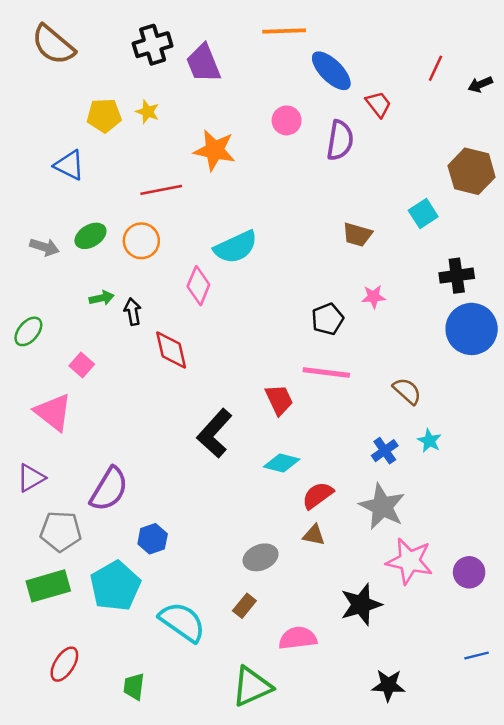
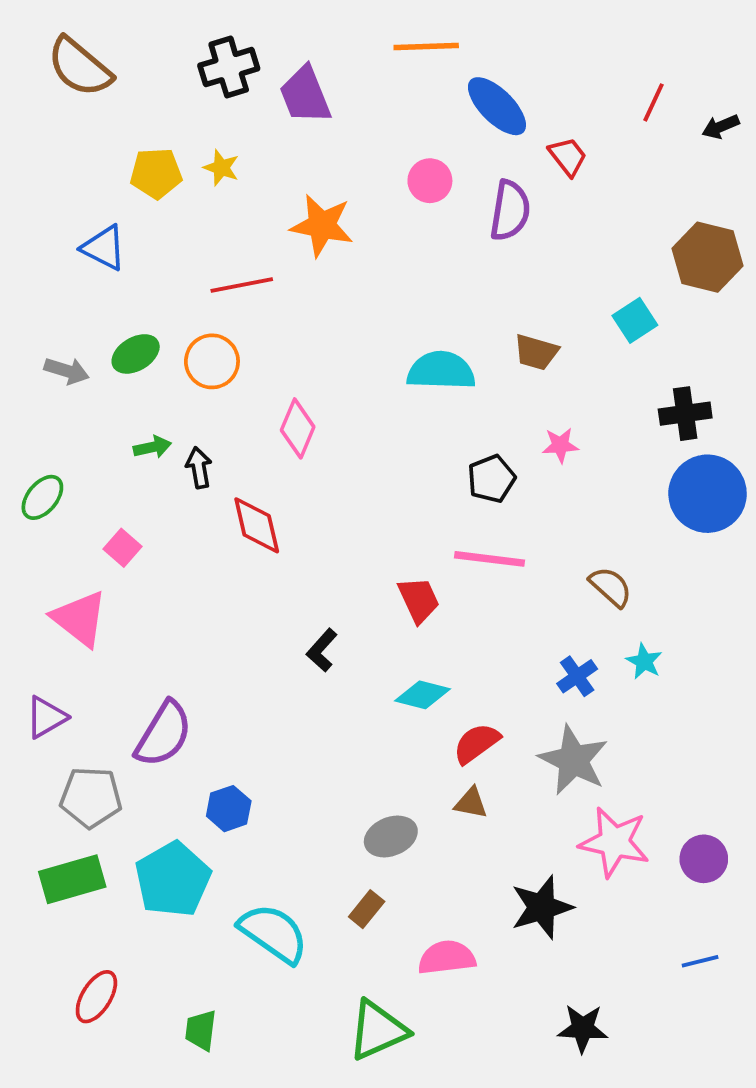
cyan semicircle: (236, 247) -> (441, 371), moved, turned -153
black L-shape: (215, 433) -> (322, 650), size x0.6
blue line: (477, 655) -> (700, 961), moved

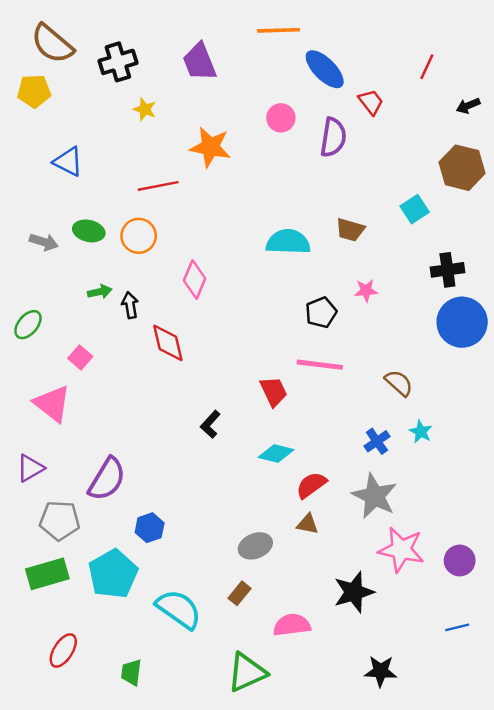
black cross: (229, 67) -> (118, 62), moved
black arrow: (721, 127) -> (468, 106), moved
yellow pentagon: (156, 173) -> (34, 91), moved
green ellipse: (136, 354) -> (89, 231), turned 44

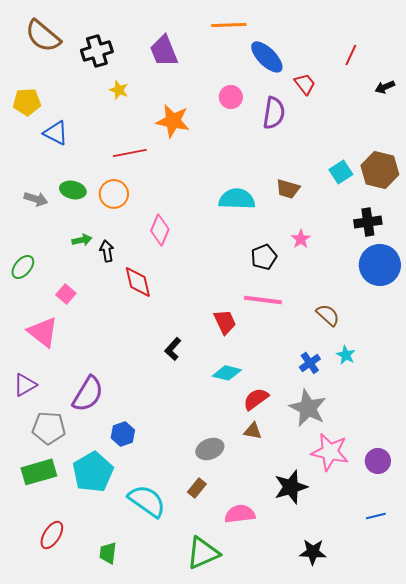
yellow pentagon: (34, 91) -> (27, 102), moved
brown hexagon: (462, 168) -> (380, 170), moved
pink star: (366, 291) -> (301, 239), turned -30

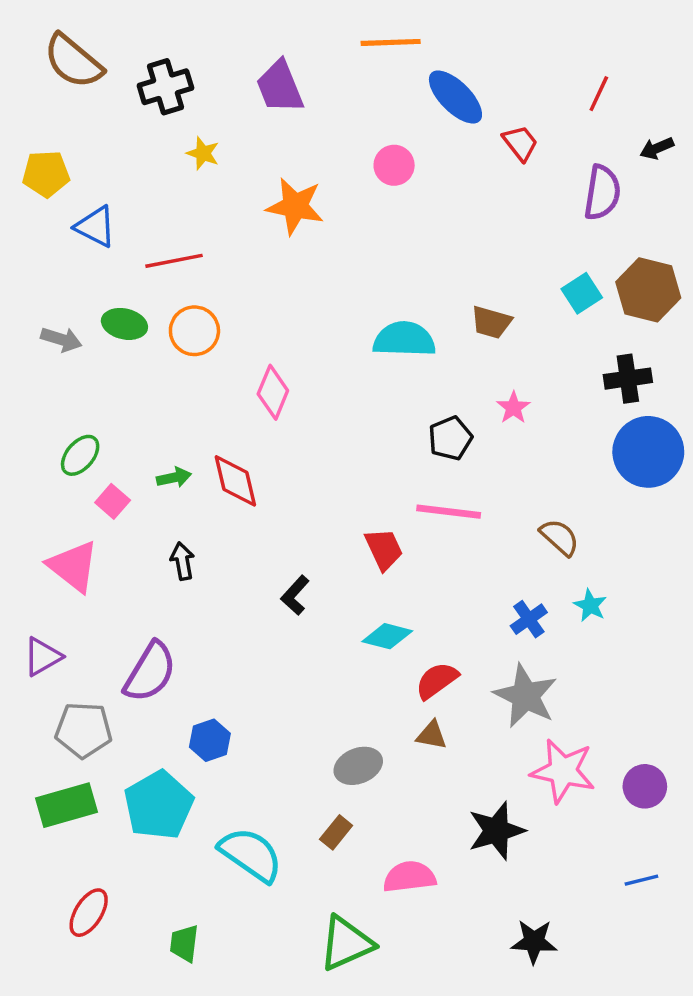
purple semicircle: (274, 113) -> (602, 193), moved
red line: (130, 153) -> (174, 261), moved
green arrow: (82, 240) -> (174, 478), moved
black arrow: (107, 251) -> (182, 561), moved
green ellipse: (23, 267) -> (80, 455), moved

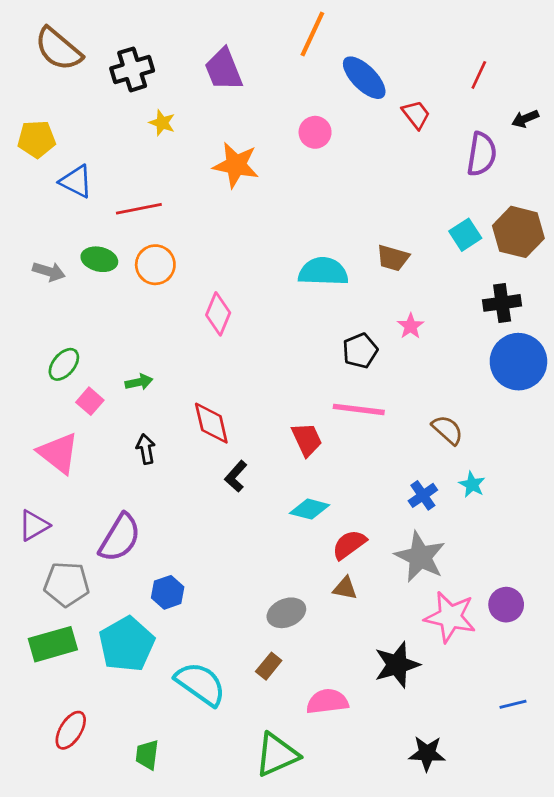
orange line: (391, 42) -> (312, 34), turned -63
red diamond: (235, 481) -> (211, 423), moved
purple circle: (645, 786) -> (506, 605), moved

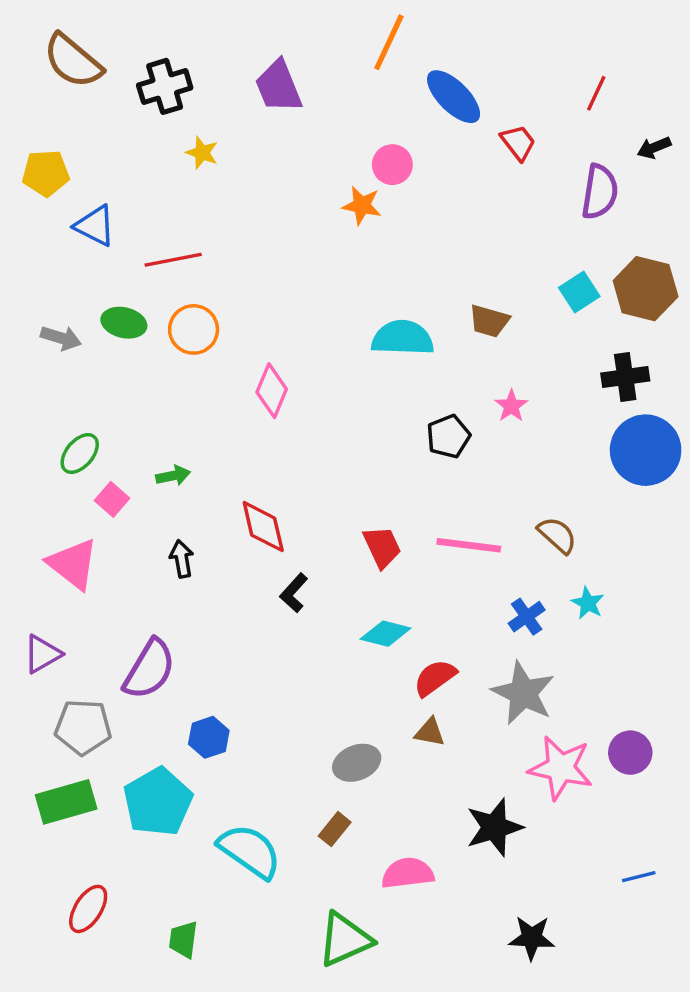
orange star: (236, 165) -> (362, 205), moved, size x0.7
pink line: (359, 409) -> (469, 545), moved

